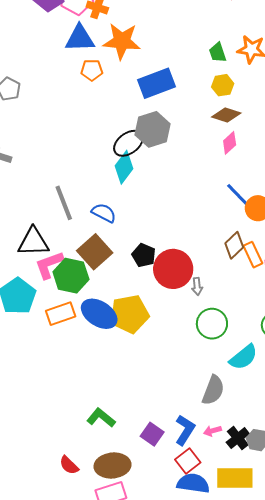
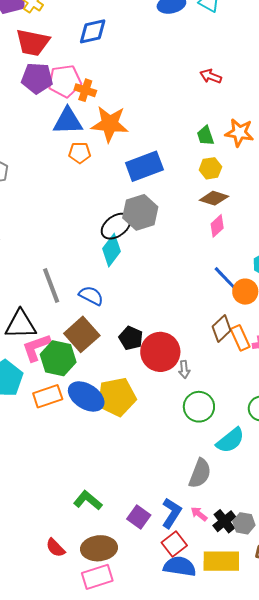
pink arrow: (212, 431) -> (199, 514), turned 54

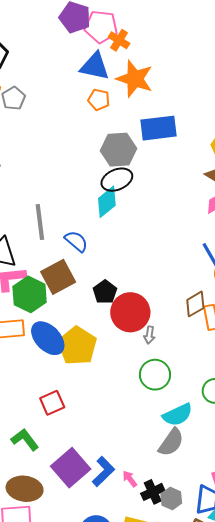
gray hexagon: (140, 212) -> (118, 150), moved
yellow pentagon: (117, 397) -> (77, 346), turned 30
gray semicircle: (200, 473) -> (171, 442), moved
purple square: (139, 517) -> (71, 468), size x1.6
red square: (174, 544) -> (52, 403), moved

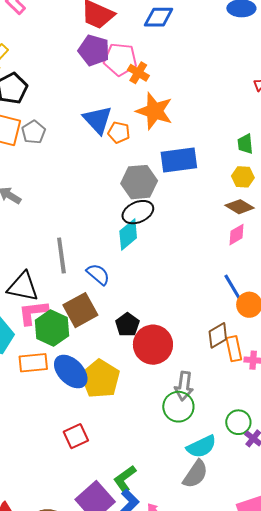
blue triangle: (95, 66) -> (98, 120), moved, turned 36
gray arrow: (149, 335) -> (184, 386), moved, size x1.6
green L-shape: (25, 440) -> (125, 479), moved, turned -88

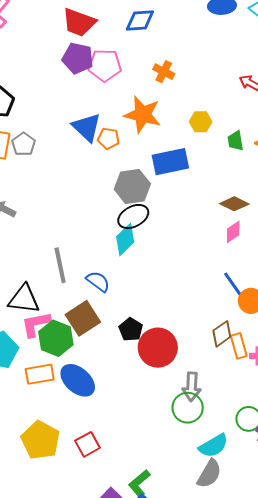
orange cross: (138, 73) -> (164, 72), moved
yellow hexagon: (243, 177) -> (201, 122), moved
yellow pentagon: (100, 379) -> (40, 440), moved

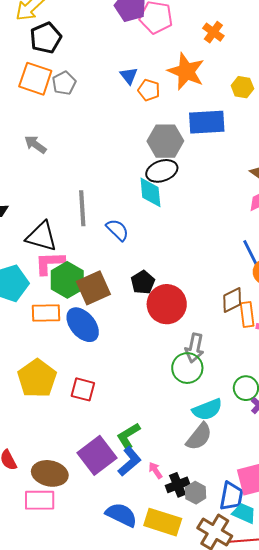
blue triangle: (87, 127) -> (129, 76), size x0.6
cyan diamond: (125, 239) -> (150, 192), turned -60
brown square: (83, 318) -> (93, 288), moved
red square: (87, 444) -> (83, 389), turned 35

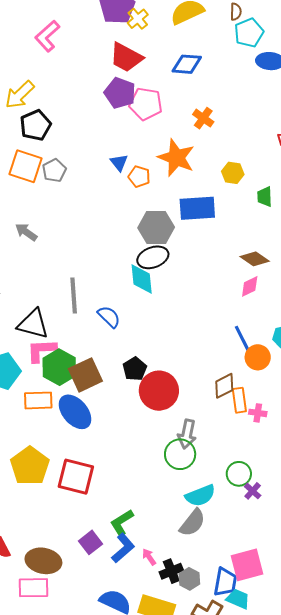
red square: (83, 389) -> (76, 477), size x1.5
purple square: (97, 455) -> (91, 542), size x0.6

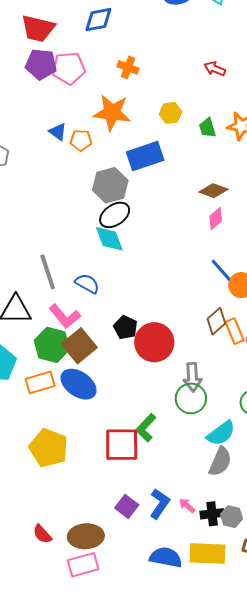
pink L-shape: (41, 350) -> (65, 316), moved, turned -112
red square: (76, 477) -> (122, 445), moved
green L-shape: (122, 523) -> (146, 428), moved
black cross: (171, 571) -> (212, 514), turned 30

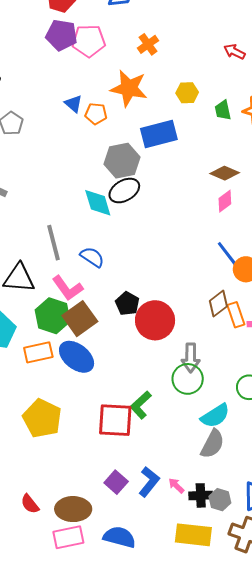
orange cross: (128, 67) -> (148, 44), turned 30
cyan diamond: (109, 239) -> (98, 203), moved
blue semicircle: (166, 557) -> (119, 537), moved

